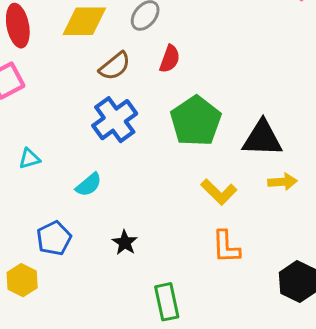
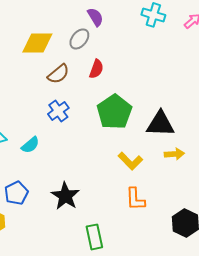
blue cross: (115, 120) -> (58, 111), size x0.7
cyan semicircle: (89, 185) -> (30, 145), moved
black star: (125, 243) -> (65, 196), size x1.6

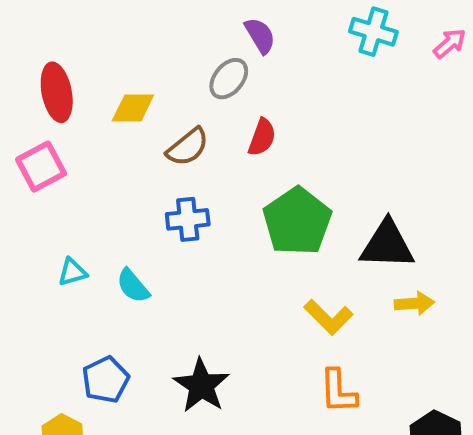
yellow diamond: (37, 43) -> (133, 108), moved, size x0.7
blue cross: (58, 111) -> (188, 219), turned 30
cyan semicircle: (30, 145) -> (133, 286), turned 90

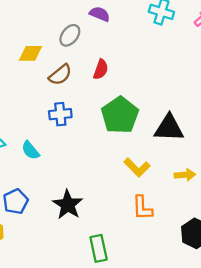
purple semicircle: (260, 36) -> (100, 14), turned -36
gray ellipse: (229, 79) -> (70, 35), moved
yellow arrow: (414, 303) -> (185, 175), moved

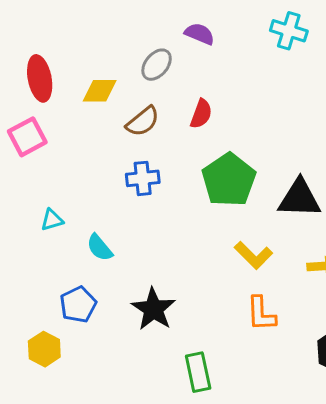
cyan semicircle: (30, 150) -> (100, 248), moved

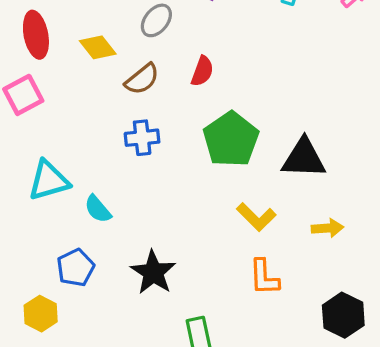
yellow diamond: (100, 91) -> (98, 47), turned 52
cyan triangle: (52, 220) -> (49, 181), size x1.8

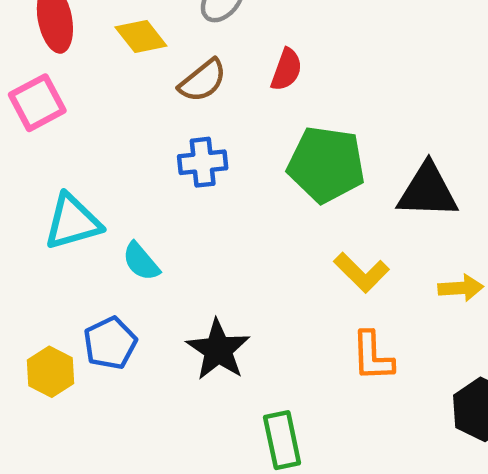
green pentagon: (231, 139) -> (326, 164), turned -30
yellow hexagon: (41, 314) -> (51, 372), moved

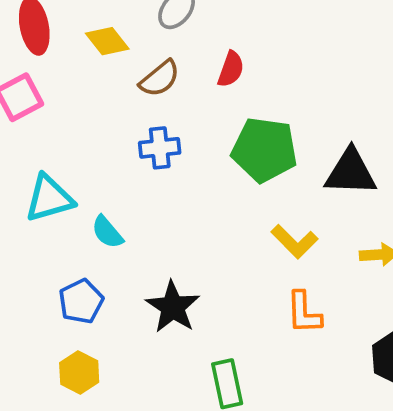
yellow hexagon: (51, 372) -> (79, 372), moved

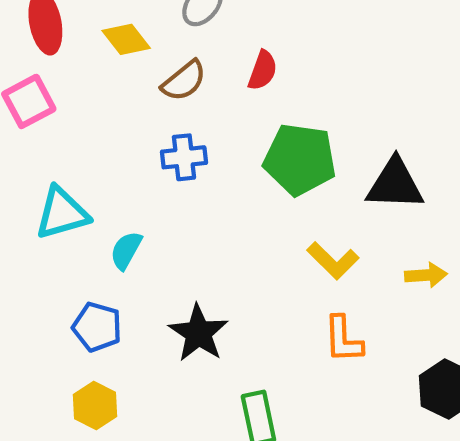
cyan semicircle: (107, 232) -> (126, 250), turned 69
blue pentagon: (81, 301) -> (97, 327), turned -30

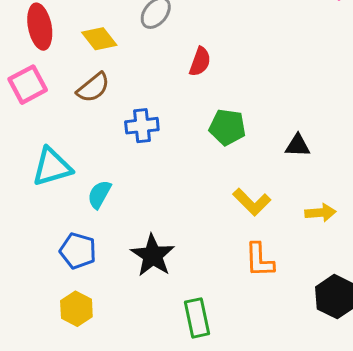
brown semicircle: (184, 81) -> (93, 88), moved
green pentagon: (300, 159) -> (227, 127), size x0.7
black triangle: (395, 184) -> (298, 146), size x0.6

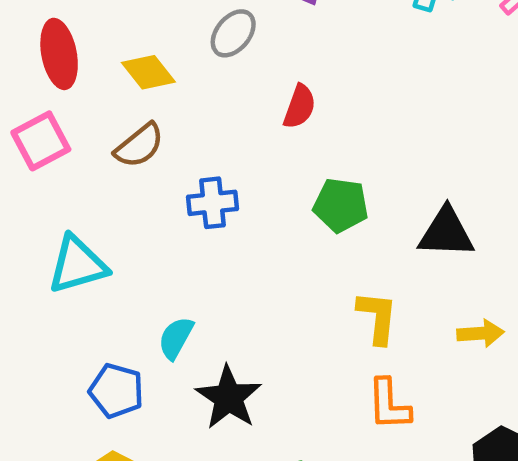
black triangle: (298, 146) -> (446, 233), size x1.5
cyan semicircle: (99, 194) -> (176, 338), moved
yellow L-shape: (252, 202) -> (377, 317), turned -129

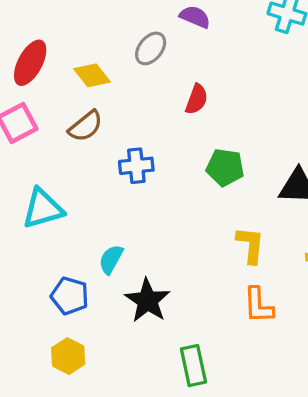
red ellipse: (59, 54) -> (30, 63), turned 39

